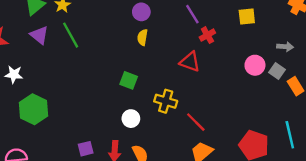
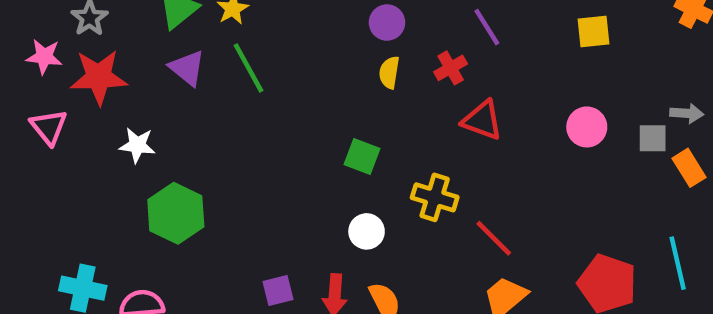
red cross: (207, 35) -> (451, 68), moved
gray arrow: (285, 47) -> (687, 113), moved
pink circle: (255, 65) -> (587, 127), moved
gray square: (277, 71) -> (653, 138), turned -35

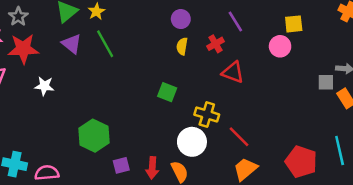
pink circle: (587, 127) -> (280, 46), moved
green hexagon: (176, 213) -> (94, 136), moved
white circle: (367, 231) -> (192, 142), moved, size x1.5

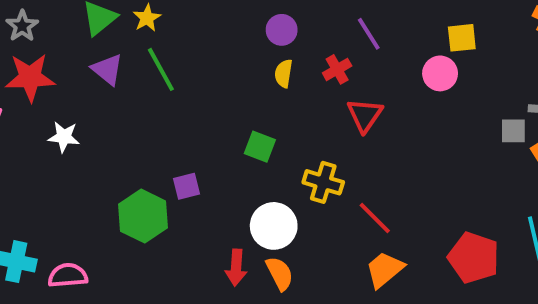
red triangle: (233, 72) -> (365, 115), turned 45
white circle: (192, 142) -> (274, 226), moved
purple square: (121, 165) -> (187, 186), moved

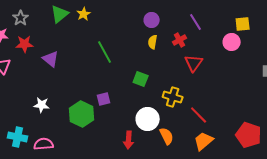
purple triangle: (107, 69) -> (51, 59), moved
green line: (161, 69) -> (105, 52), moved
red star: (30, 77) -> (25, 44), size x0.7
white star: (64, 137) -> (42, 105), moved
orange semicircle: (280, 273) -> (167, 136), moved

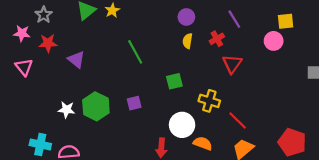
green square: (141, 79) -> (174, 81), turned -35
green hexagon: (82, 114) -> (96, 106), moved
orange semicircle: (167, 136) -> (203, 143), turned -42

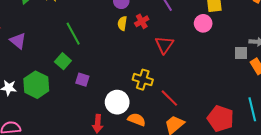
red cross: (217, 39) -> (142, 21), moved
green square: (174, 81) -> (63, 61), moved, turned -35
purple square: (134, 103) -> (82, 80), moved, turned 32

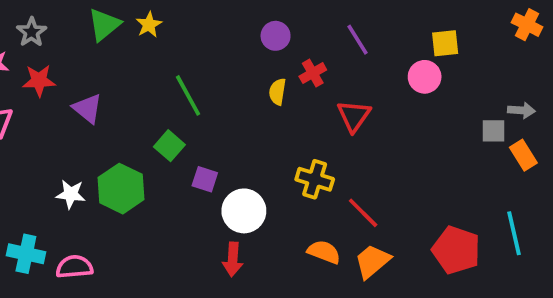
yellow semicircle: (122, 23) -> (277, 92), moved
white circle: (117, 102) -> (244, 211), moved
orange semicircle: (137, 120) -> (324, 252), moved

